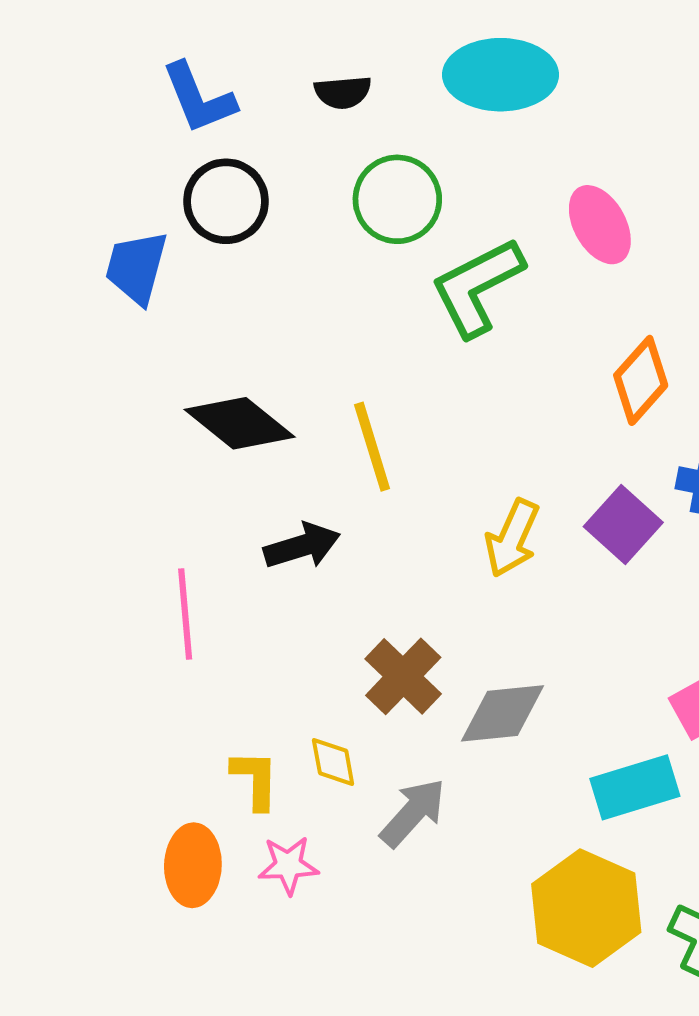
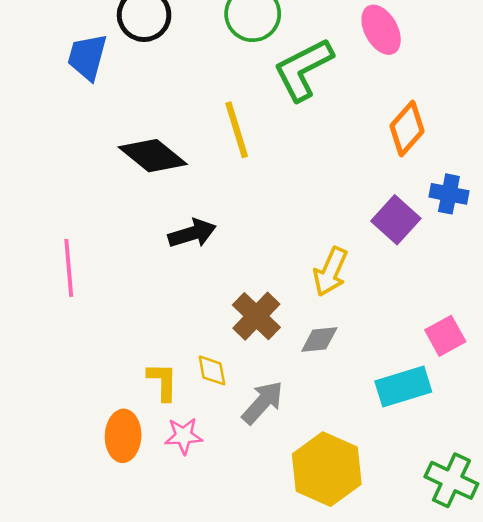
yellow line: (372, 447) -> (237, 130), moved
yellow arrow: (512, 538) -> (330, 272), moved
pink line: (185, 614) -> (69, 268), moved
gray diamond: (502, 713) -> (319, 340), size x0.7
yellow hexagon: (586, 908) -> (327, 469), moved

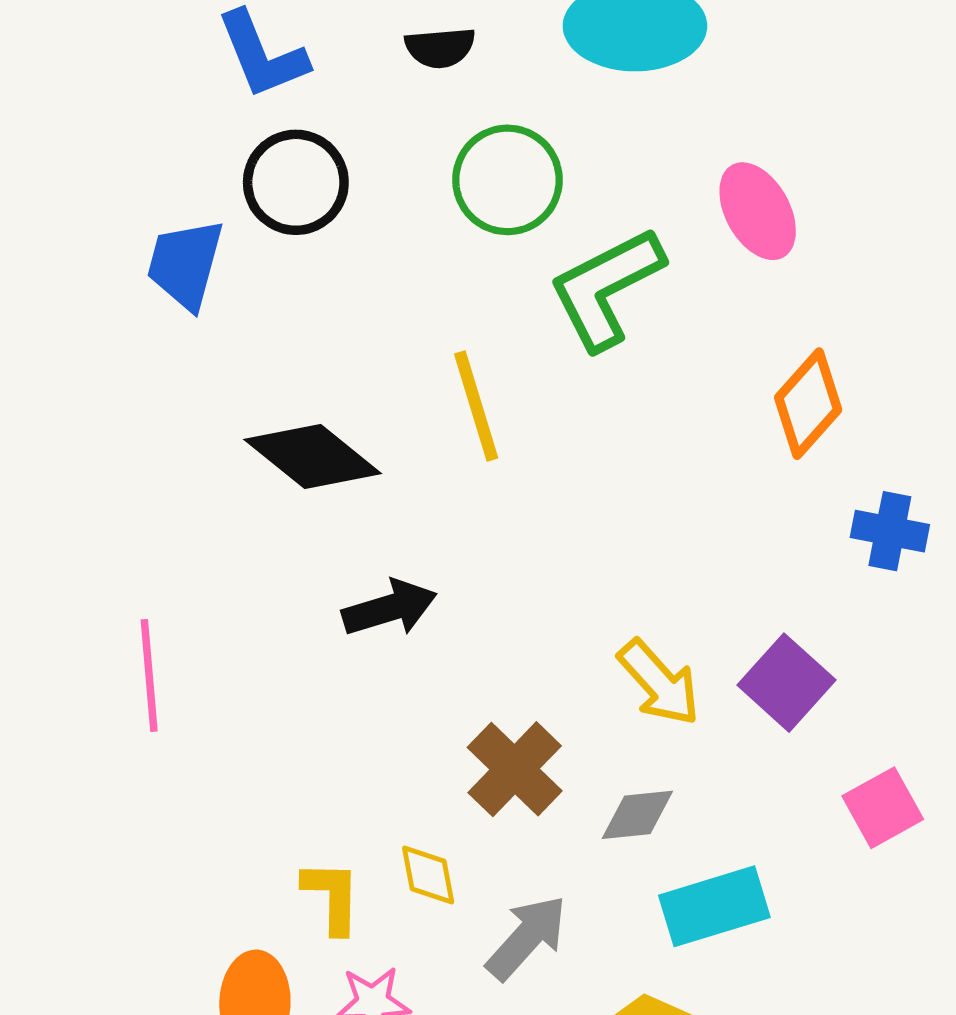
purple square: (396, 220) -> (786, 683), moved
yellow arrow: (330, 272) -> (659, 683), turned -66
cyan rectangle: (403, 386) -> (714, 906), moved

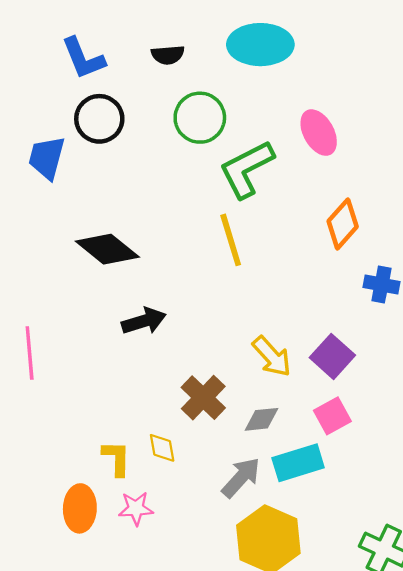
yellow line: (476, 406) -> (231, 240), moved
pink square: (883, 808) -> (332, 416), moved
gray arrow: (527, 938) -> (241, 478), moved

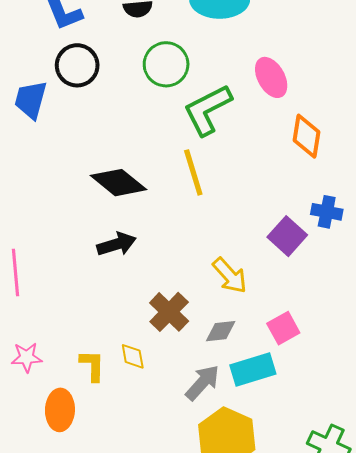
orange diamond: (343, 224) -> (307, 136), moved, turned -33
black diamond: (107, 249) -> (119, 183), moved
purple square: (332, 356) -> (287, 236), moved
pink star: (136, 508) -> (27, 357), moved

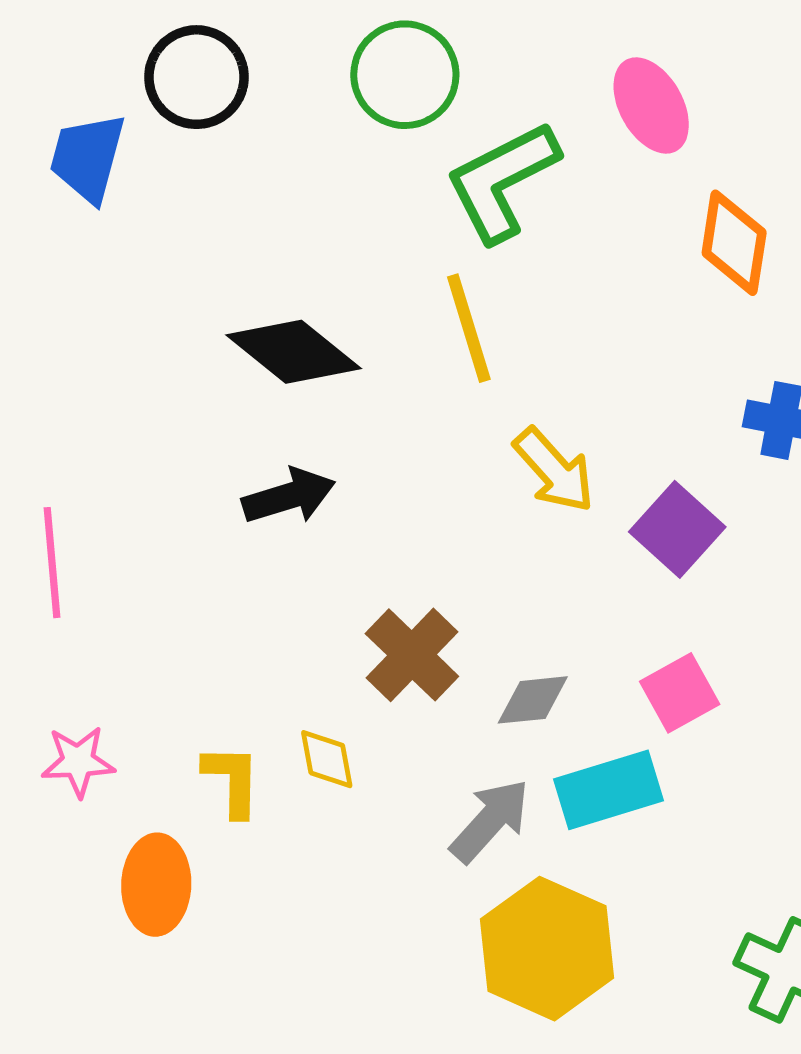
purple square: (287, 236) -> (677, 529), moved
yellow arrow: (230, 276) -> (554, 470), moved

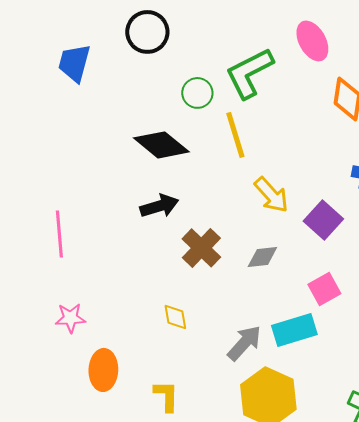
green circle: (405, 75) -> (197, 93), moved, size x0.7
black circle: (196, 77) -> (147, 32), moved
brown cross: (412, 655) -> (201, 248), moved
gray diamond: (533, 700) -> (262, 257), moved
yellow L-shape: (232, 780) -> (166, 396), moved

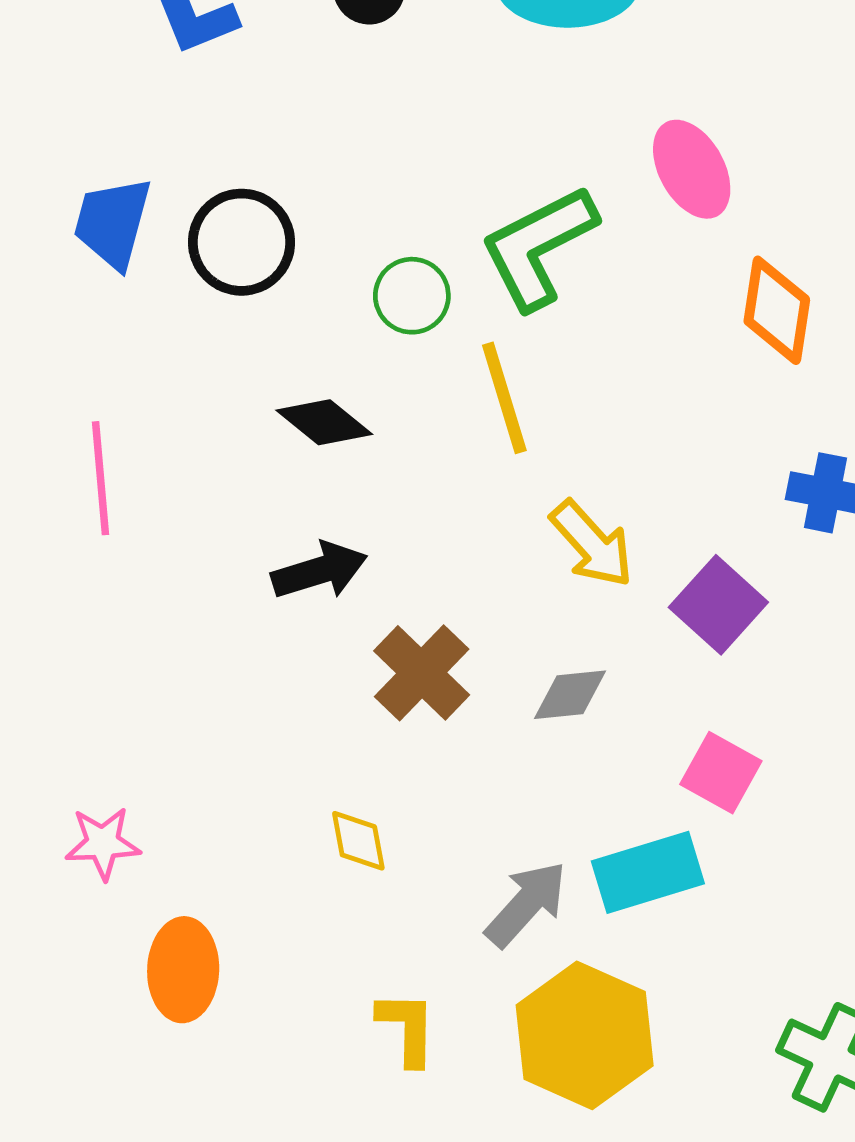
black circle: (147, 32) -> (242, 242), moved
black diamond: (161, 145) -> (324, 422), size x0.7
pink line: (59, 234) -> (100, 478), moved
pink square: (324, 289) -> (721, 773), turned -32
yellow L-shape: (166, 396) -> (407, 1028), moved

